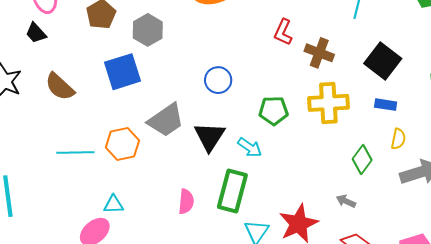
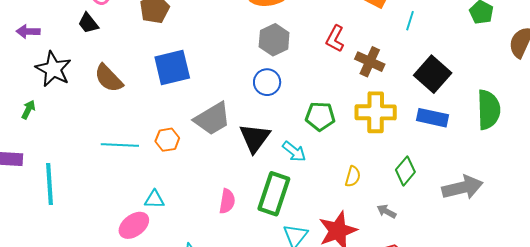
gray hexagon: (148, 30) -> (274, 40), moved
blue rectangle: (386, 105) -> (432, 118), size x1.4
yellow semicircle: (398, 139) -> (353, 176), moved
orange hexagon: (122, 144) -> (167, 140), size x0.7

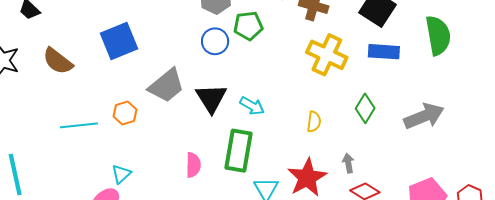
yellow cross: (376, 112) -> (327, 55), turned 33
green pentagon: (320, 116) -> (248, 26), moved
cyan triangle: (154, 199) -> (121, 174), turned -35
gray arrow: (387, 211) -> (348, 163), moved, turned 60

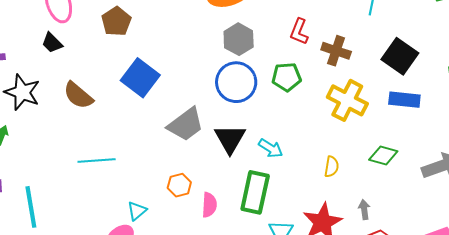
green pentagon: (248, 26) -> (287, 77), moved
blue square: (119, 41) -> (140, 78), turned -33
blue circle: (215, 41) -> (236, 82), size x1.5
green diamond: (365, 108) -> (383, 155), turned 72
orange hexagon: (125, 113) -> (179, 185), moved

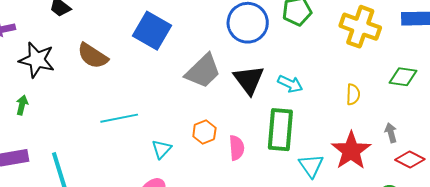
cyan triangle: (137, 211) -> (162, 149), moved

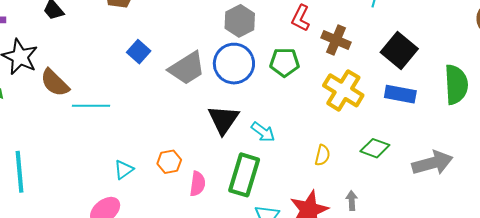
blue square: (152, 31) -> (139, 52), size x0.6
brown semicircle: (93, 56) -> (55, 83), moved
gray trapezoid: (203, 71) -> (187, 68), moved
cyan line: (119, 118) -> (91, 106), moved

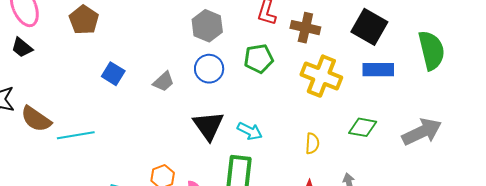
blue circle: (234, 64) -> (209, 69), size x0.7
gray trapezoid: (187, 68) -> (164, 82), size x0.6

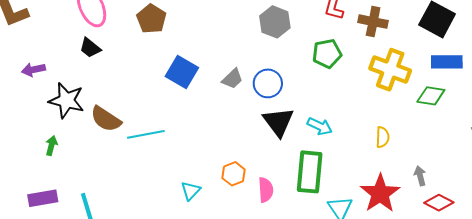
blue circle: (209, 69) -> (268, 83), moved
blue square: (113, 74) -> (182, 72), size x1.4
green diamond: (363, 127) -> (431, 96), moved

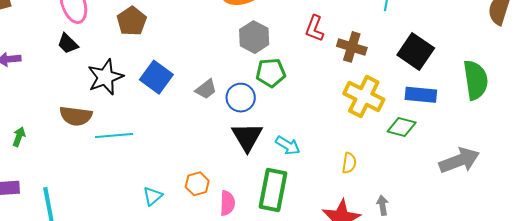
green pentagon: (327, 54) -> (271, 73), moved
black star: (66, 100) -> (105, 77), moved, turned 30
brown semicircle: (106, 119) -> (76, 116), turned -32

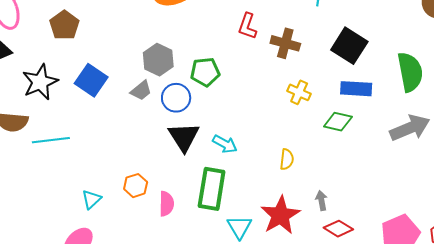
gray hexagon: (254, 37) -> (158, 60), moved
yellow cross: (364, 96) -> (299, 92), size x0.6
gray arrow: (459, 160) -> (410, 128), moved

